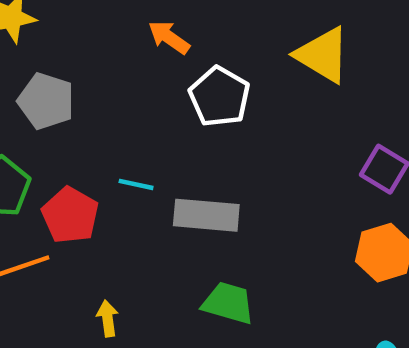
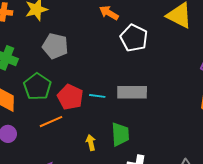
cyan line: (136, 184) -> (97, 96), moved
green trapezoid: (228, 303) -> (120, 134), moved, turned 75

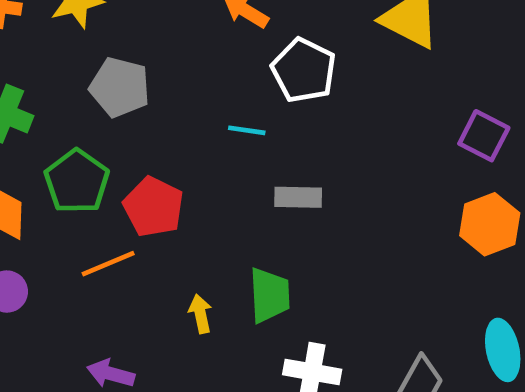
gray rectangle: (132, 92) -> (298, 197), size x0.7
cyan line: (97, 96) -> (247, 130), moved

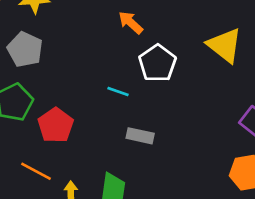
gray pentagon: (120, 87) -> (25, 49), moved
orange line: (108, 264) -> (36, 171), moved, turned 40

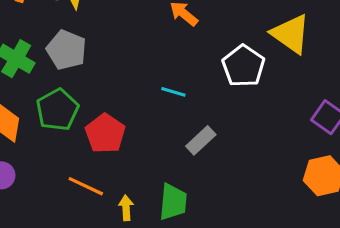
white pentagon: (157, 63) -> (243, 66), moved
gray rectangle: (140, 136) -> (201, 140), turned -52

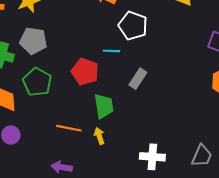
white pentagon: (243, 66) -> (133, 26), moved
red pentagon: (105, 133) -> (85, 72), moved
green trapezoid: (173, 202) -> (104, 106), moved

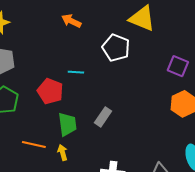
white pentagon: (133, 26) -> (116, 48), moved
gray rectangle: (138, 79) -> (103, 117), moved

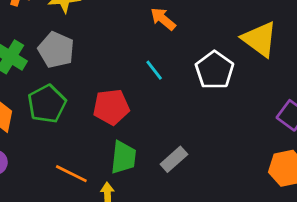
cyan line: (76, 72) -> (154, 70), moved, turned 35
red pentagon: (50, 91) -> (111, 107), turned 30

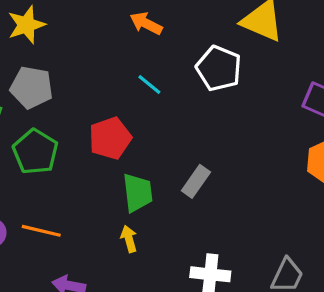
orange line: (71, 174) -> (41, 231), moved

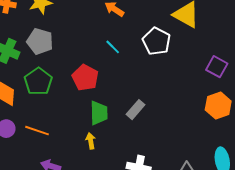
red pentagon: (110, 138) -> (85, 78), turned -30

